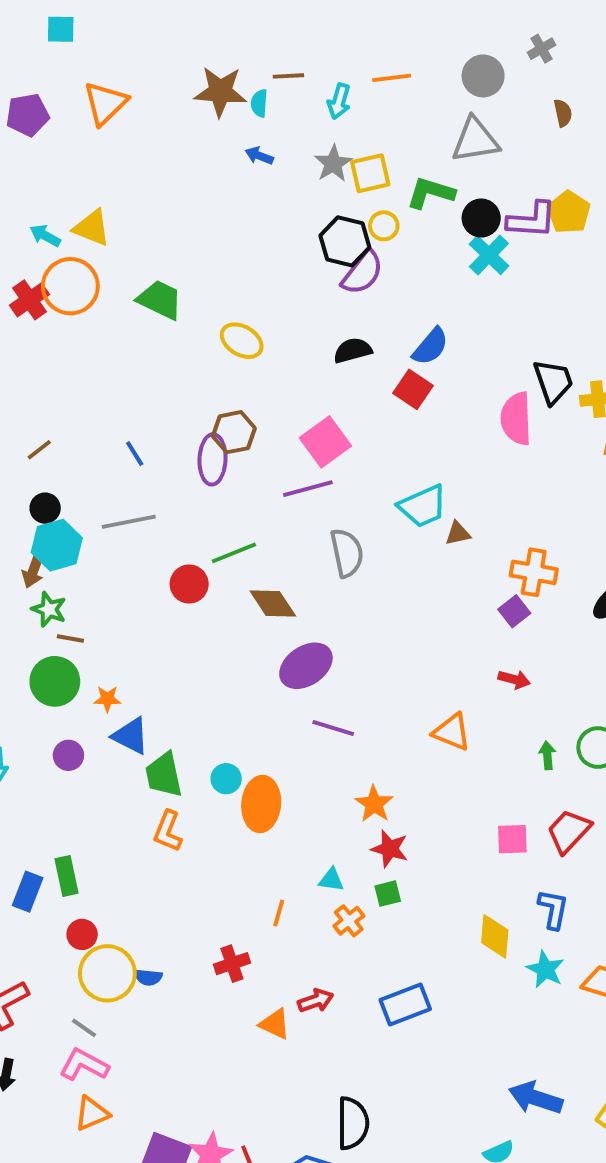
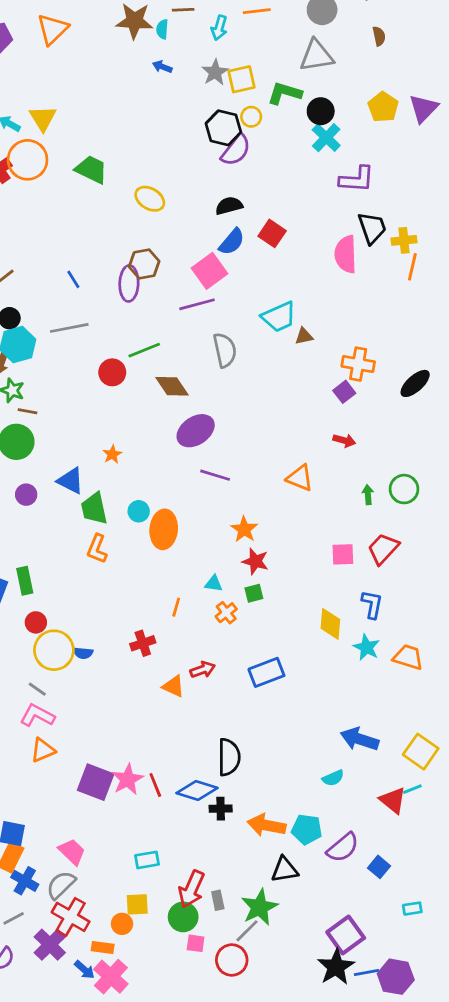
purple L-shape: (532, 220) -> (357, 179), moved
yellow triangle: (92, 228) -> (43, 118), turned 36
blue semicircle: (431, 347) -> (232, 242), moved
orange star: (107, 699) -> (112, 454), moved, turned -30

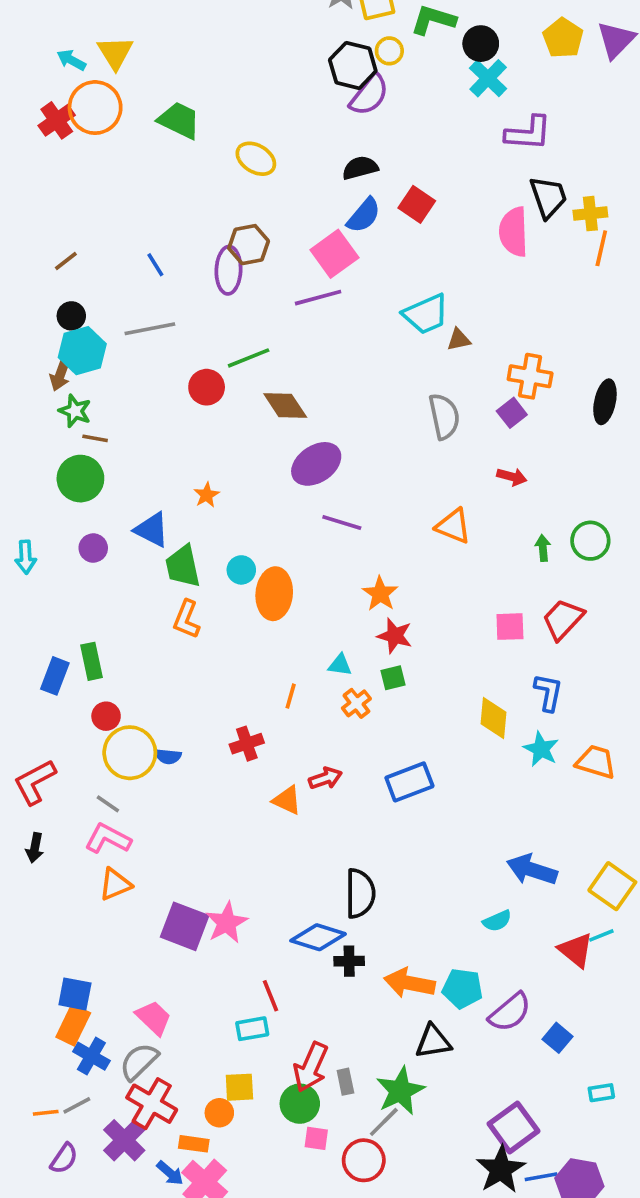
gray semicircle: (225, 350) -> (444, 416), moved
black ellipse: (415, 383) -> (605, 402), turned -36
red line: (155, 785) -> (271, 996), moved

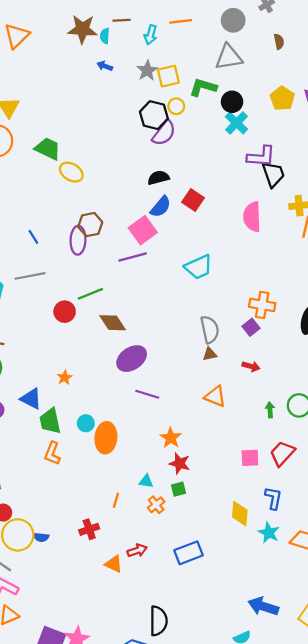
yellow ellipse: (256, 159) -> (71, 172), moved
black trapezoid: (548, 197) -> (273, 174), moved
brown triangle: (459, 340) -> (210, 354), moved

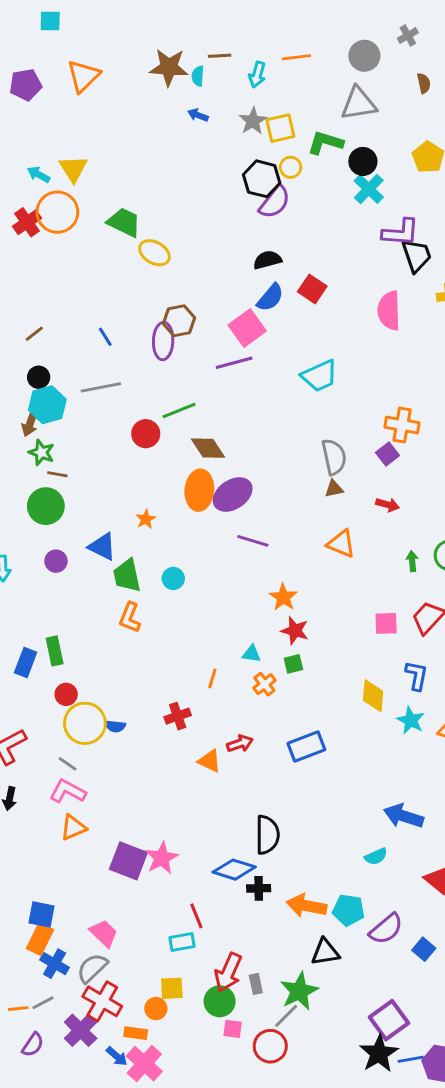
orange ellipse: (106, 438) -> (199, 490), moved

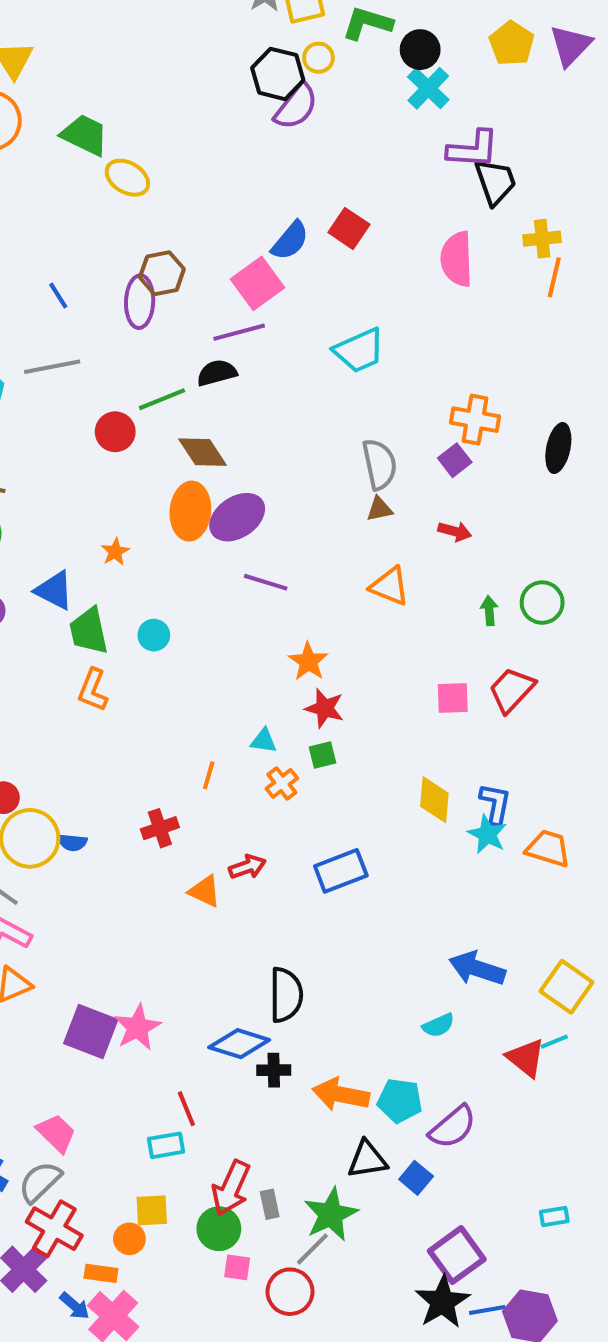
black semicircle: (267, 260) -> (217, 373), moved
blue L-shape: (417, 676) -> (495, 804), moved
blue square: (424, 949) -> (416, 1178), moved

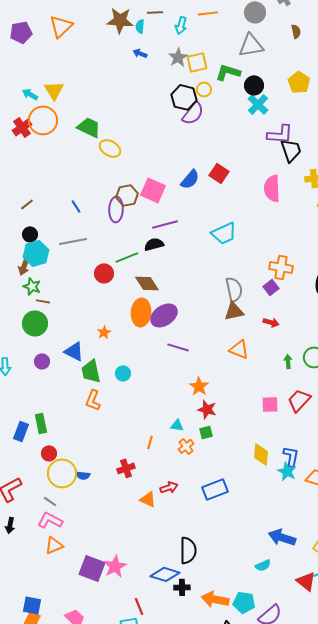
pink square: (257, 283) -> (153, 190), moved, turned -30
brown triangle: (379, 509) -> (234, 311), size x1.5

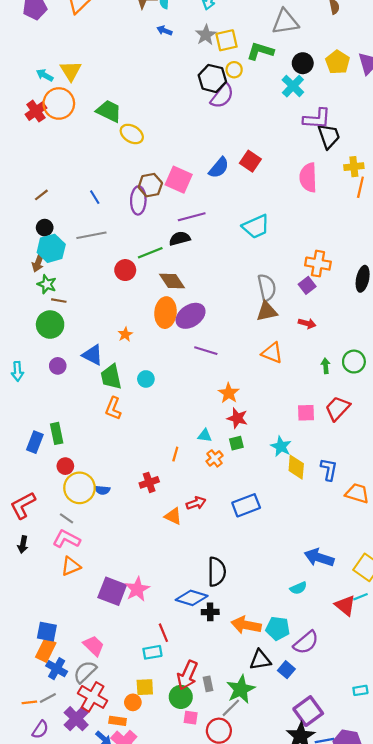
black circle: (254, 85) -> (303, 63), moved
cyan star: (287, 471) -> (281, 446), moved

